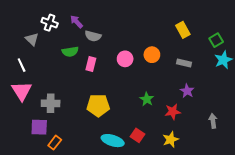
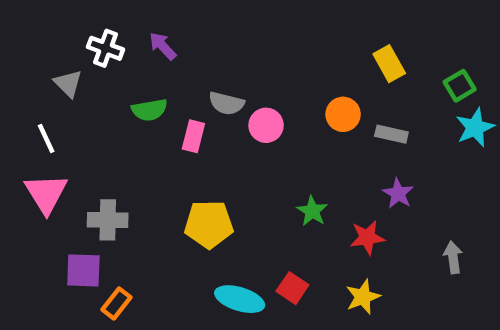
gray semicircle: (93, 36) -> (226, 103), moved
orange circle: (152, 55) -> (343, 114), moved

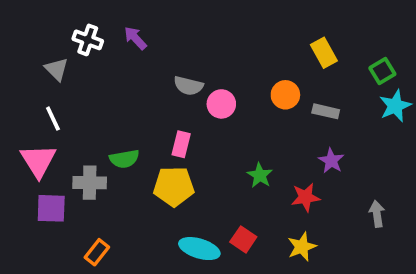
green semicircle: (149, 110) -> (124, 159), moved
pink rectangle: (193, 136) -> (181, 144), moved
white line: (46, 138) -> (53, 119), moved
purple square: (83, 270) -> (51, 208), moved

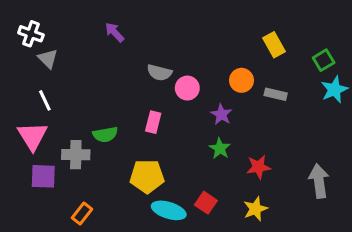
white cross: (88, 40) -> (31, 34), moved
purple star: (331, 161) -> (221, 114), moved
yellow pentagon: (174, 186) -> (147, 176), moved
gray arrow: (377, 214) -> (319, 181), size x1.5

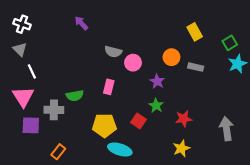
gray triangle: (48, 59) -> (20, 49), moved
red square: (206, 203) -> (139, 121), moved

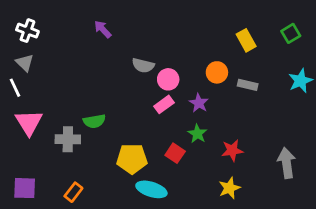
green square: (230, 43) -> (291, 33), moved
white line: (32, 71) -> (15, 88), moved
pink rectangle: (109, 87) -> (164, 104), moved, turned 40
purple square: (31, 125) -> (25, 188), moved

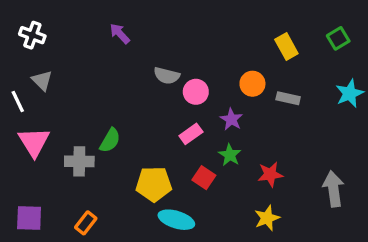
gray triangle: (25, 63) -> (42, 80), moved
pink rectangle: (164, 104) -> (191, 134), moved
green semicircle: (94, 121) -> (110, 140), turned -50

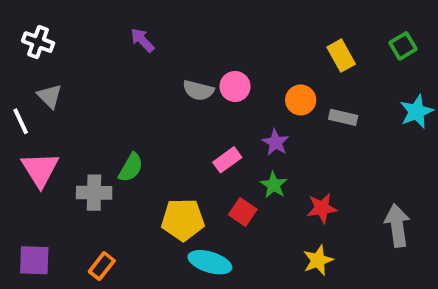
pink circle: (196, 92) -> (235, 86), moved

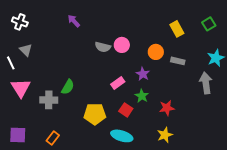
gray arrow: (397, 226) -> (206, 83), moved
cyan ellipse: (210, 262) -> (122, 136), moved

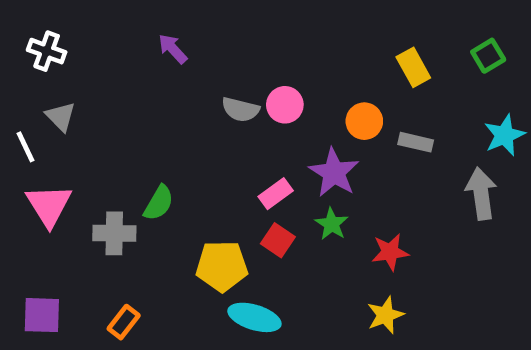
purple star: (143, 74) -> (334, 173), size x1.5
red square: (126, 110) -> (278, 240), moved
cyan ellipse: (122, 136) -> (254, 317), moved

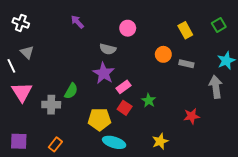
pink circle: (285, 105) -> (128, 28), moved
purple star: (334, 173) -> (104, 73), moved
red star: (390, 252) -> (192, 116), moved
yellow star: (385, 315) -> (160, 141), moved

